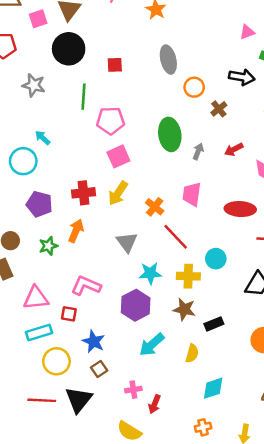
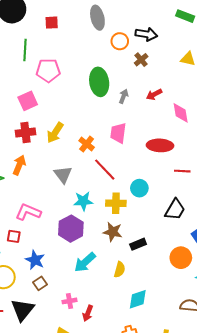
black arrow: (242, 77) -> (146, 34), moved
pink square: (118, 156) -> (28, 101), moved

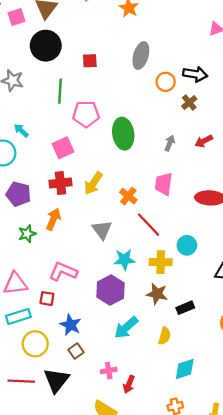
gray ellipse: (97, 18) -> (141, 56), turned 30
green ellipse: (99, 82) -> (123, 134), moved

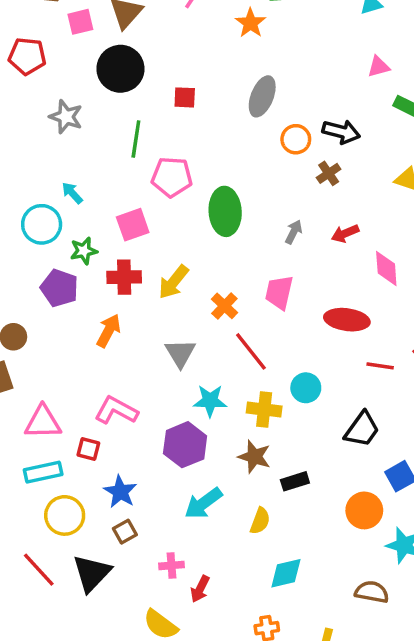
green star: (27, 234) -> (84, 251), moved
red line: (21, 381) -> (39, 570), turned 40

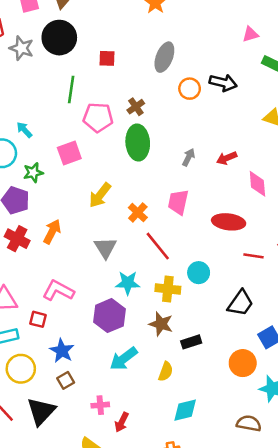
gray star: (66, 117) -> (21, 48), moved
brown cross: (329, 173) -> (136, 107), moved
red cross: (124, 277) -> (17, 239), moved, turned 30

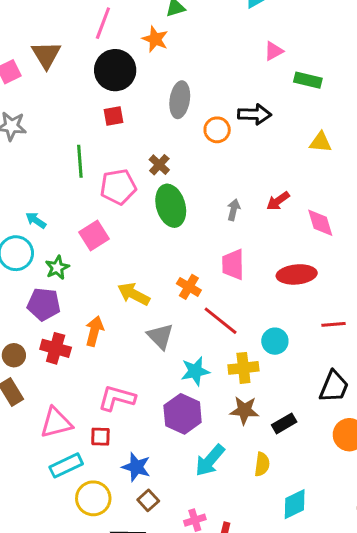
black circle: (59, 38) -> (115, 70), moved
yellow arrow: (100, 195) -> (134, 294), moved, turned 92
red line: (254, 256) -> (334, 324), moved
black trapezoid: (240, 303) -> (334, 387), moved

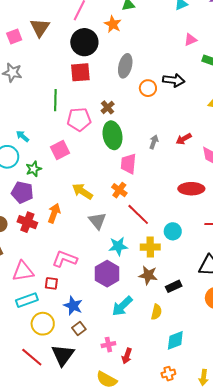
red square: (113, 116) -> (80, 72), size x1.5
pink trapezoid: (233, 264) -> (128, 164), moved

